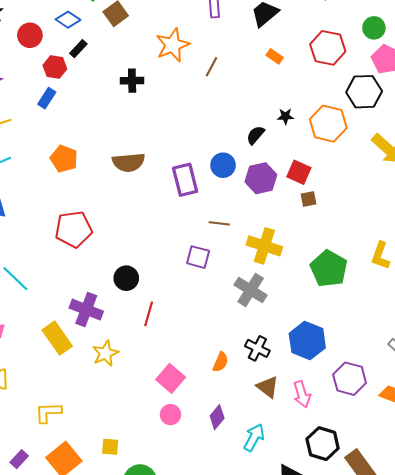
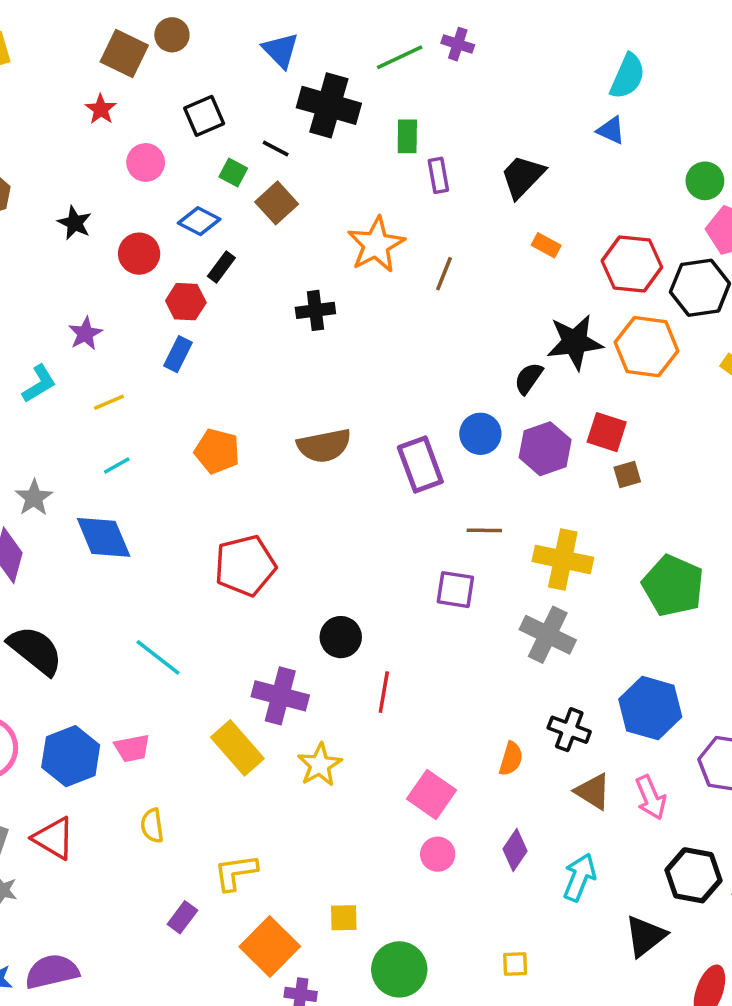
red hexagon: (328, 48) -> (632, 264), moved
black star: (285, 116) -> (575, 342), size x2.0
purple rectangle: (19, 459) -> (182, 917), moved

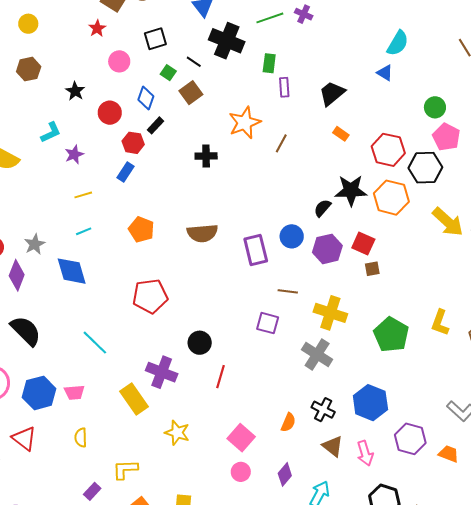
blue diamond: (199, 221) -> (146, 98), turned 75
cyan L-shape: (39, 384) -> (51, 132), moved
yellow star: (320, 765) -> (177, 433), moved, turned -30

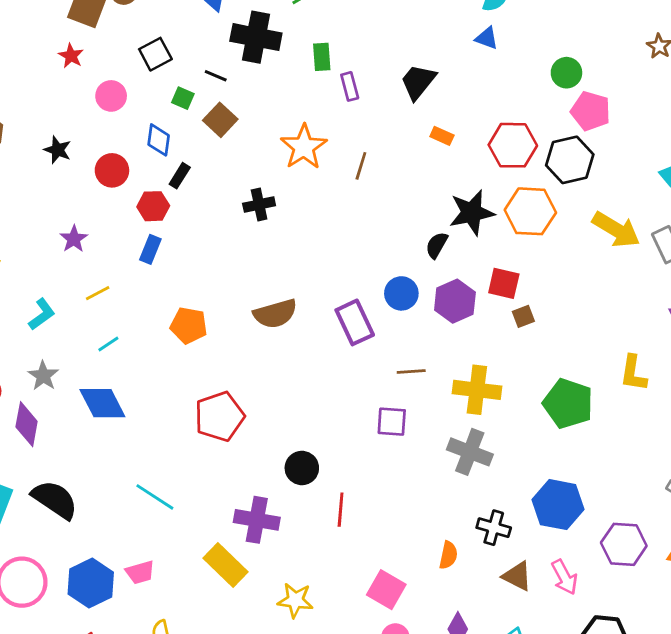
cyan L-shape: (51, 132) -> (42, 314), moved

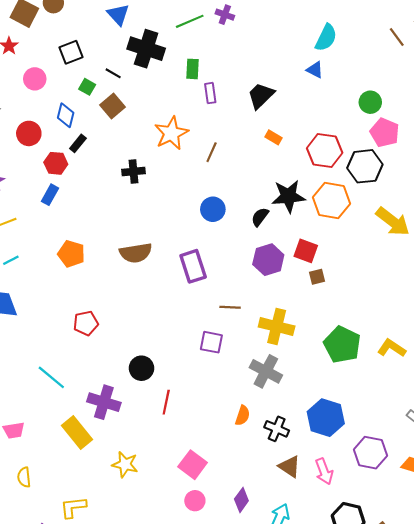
blue circle: (401, 293) -> (213, 209), moved
yellow L-shape: (633, 373) -> (392, 348), moved, turned 108
red pentagon: (219, 416) -> (86, 323), size x0.7
cyan line: (155, 497) -> (51, 377), moved
orange semicircle: (448, 555) -> (243, 416), moved

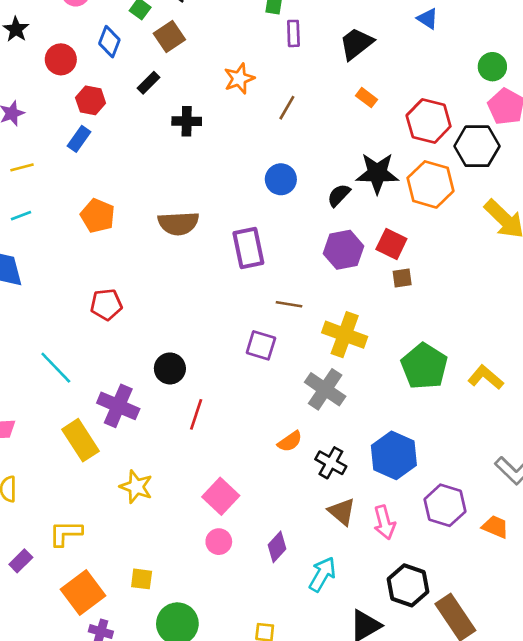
orange star: (171, 133) -> (239, 79), size x0.7
black rectangle: (78, 143) -> (148, 83), moved
orange semicircle: (243, 416) -> (290, 441), turned 30

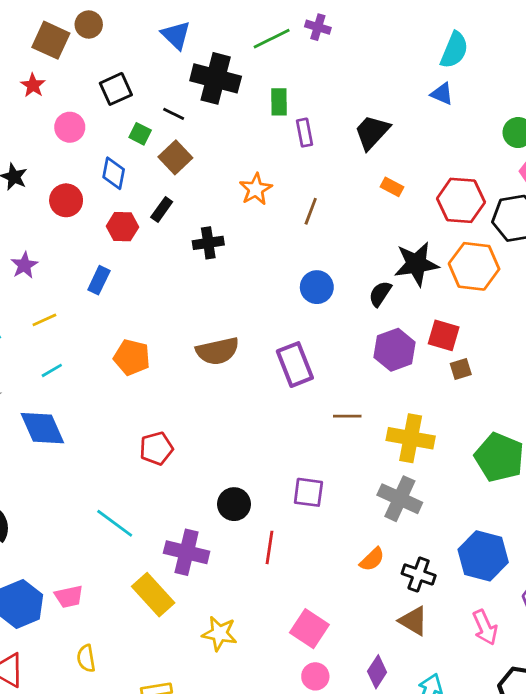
red hexagon: (91, 100) -> (122, 227), moved
purple square: (261, 345) -> (308, 492), moved
brown triangle: (342, 512) -> (413, 621), moved

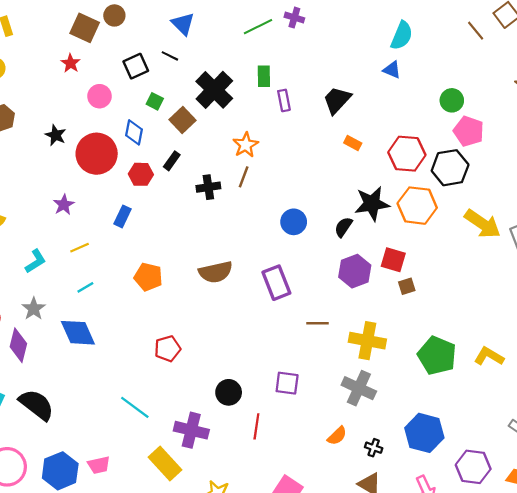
black cross: (216, 78) -> (214, 90), moved, turned 30
black line: (174, 114) -> (170, 56), moved
red circle: (66, 200) -> (97, 154), size x1.6
brown line: (311, 211) -> (244, 177), moved
black cross: (419, 574) -> (374, 448), size x0.7

